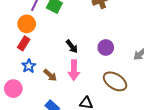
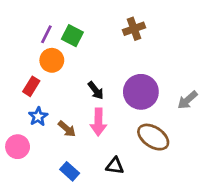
orange circle: (27, 24) -> (52, 60), moved
purple circle: (106, 47) -> (141, 92), size x1.6

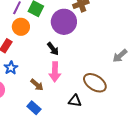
purple circle: (141, 92) -> (64, 22), moved
brown arrow: (67, 129) -> (37, 85), moved
black triangle: (115, 166) -> (75, 101), moved

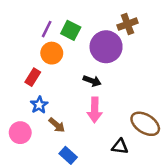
black arrow: (53, 49) -> (92, 81), turned -32
brown arrow: (37, 85) -> (57, 125), moved

